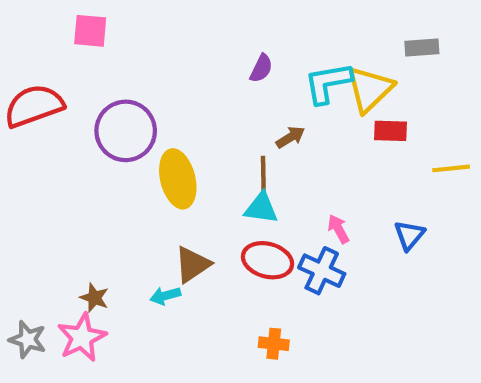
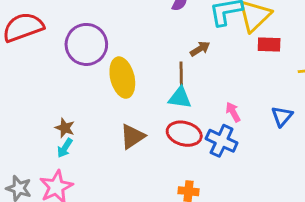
cyan arrow: (165, 296) -> (65, 148), moved, turned -42
brown star: (94, 298) -> (65, 128), moved

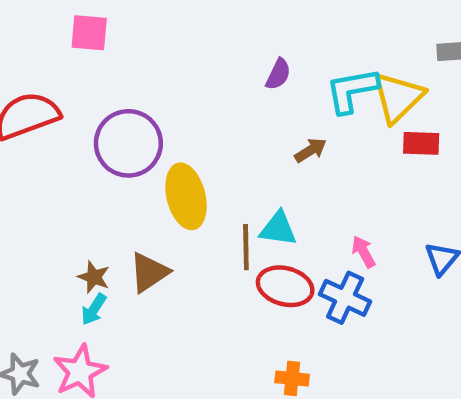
brown line: (181, 76) -> (246, 247), moved
brown triangle: (132, 137) -> (149, 272), moved

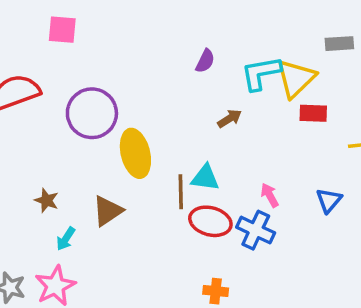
brown star: (94, 277) -> (47, 200), moved

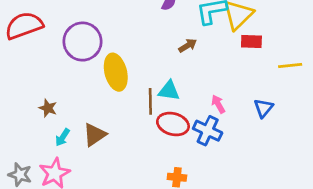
brown triangle: (108, 211) -> (94, 135), moved

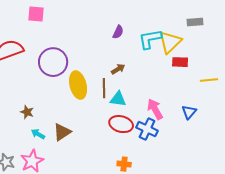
brown arrow: (188, 46) -> (118, 69), moved
brown line: (150, 101) -> (104, 88), moved
pink arrow: (218, 104) -> (155, 109), size x1.5
cyan arrow: (63, 137) -> (38, 134), turned 88

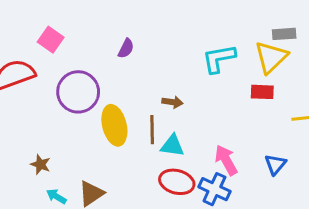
pink square: (36, 14) -> (51, 40), moved, turned 30
purple semicircle: (118, 32) -> (126, 48), moved
yellow triangle: (170, 42) -> (271, 57), moved
brown arrow: (118, 69) -> (172, 102), turned 40

